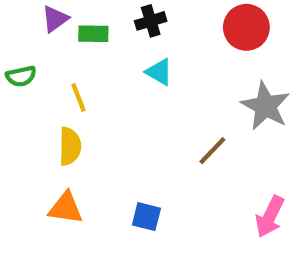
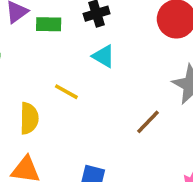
yellow line: (78, 97) -> (66, 92), moved, turned -40

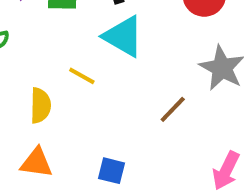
cyan triangle: (104, 56) -> (123, 36), size x1.6

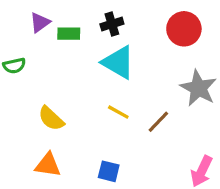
yellow line: (82, 76) -> (118, 112), moved
yellow semicircle: (40, 105) -> (51, 118), turned 132

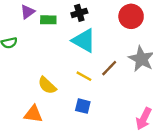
yellow semicircle: (51, 118) -> (47, 85), moved
brown line: (158, 122) -> (109, 68), moved
blue square: (109, 171) -> (83, 106), moved

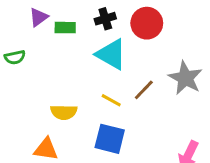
red circle: (131, 16) -> (147, 23), moved
yellow semicircle: (47, 85) -> (64, 112), turned -42
blue square: (83, 106) -> (110, 139), size x1.5

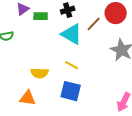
red circle: (147, 23) -> (116, 13), moved
brown line: (144, 90) -> (94, 24), moved

